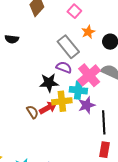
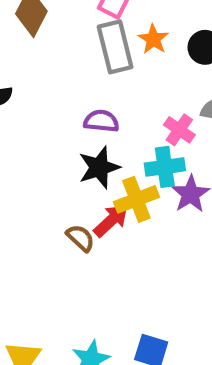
gray rectangle: (68, 47) -> (115, 47), moved, turned 40
purple semicircle: (64, 67) -> (101, 121), moved
pink cross: (89, 75) -> (179, 130), size x0.6

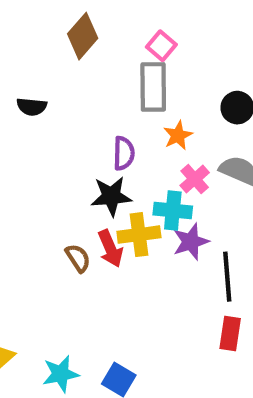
orange star: (153, 39) -> (178, 135), moved
purple semicircle: (101, 121) -> (124, 153), turned 72
red arrow: (111, 221) -> (110, 249), turned 96

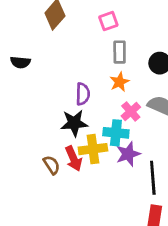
pink square: (161, 46) -> (108, 21), turned 30
gray rectangle: (153, 87) -> (120, 52), moved, size x0.7

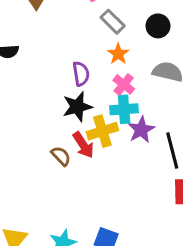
gray rectangle: (120, 52) -> (113, 22), turned -35
pink cross: (131, 112) -> (124, 84), moved

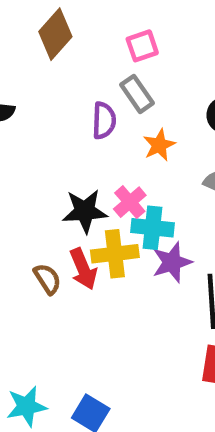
gray rectangle: (113, 22) -> (137, 94), moved
purple semicircle: (81, 74) -> (104, 121), moved
pink cross: (124, 84) -> (130, 202), moved

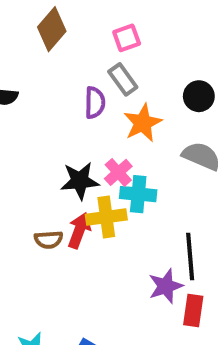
orange star: (159, 145) -> (143, 123), size x1.4
purple star: (172, 262) -> (166, 286), moved
red arrow: (83, 269) -> (79, 230), turned -136
brown semicircle: (47, 279) -> (49, 240), turned 120

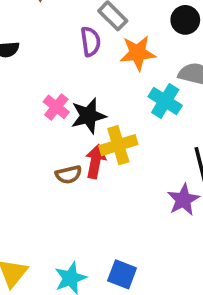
orange star: (143, 123) -> (138, 53), turned 30
pink cross: (118, 172) -> (56, 107), moved
cyan cross: (138, 194) -> (165, 101), moved, turned 36

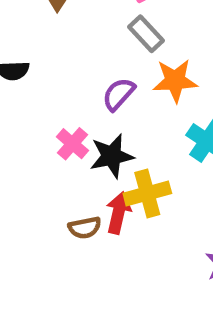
purple semicircle: (91, 42) -> (119, 94), moved, turned -132

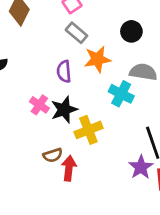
purple semicircle: (119, 94) -> (64, 71), turned -40
red arrow: (118, 213) -> (69, 168), moved

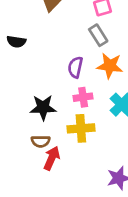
pink cross: (39, 105) -> (83, 97), moved, turned 30
black star: (64, 110) -> (43, 107), moved

